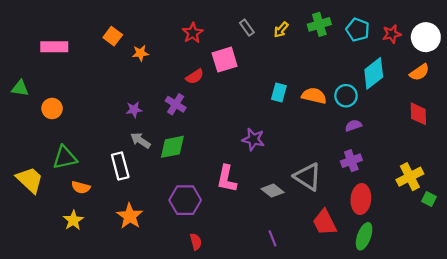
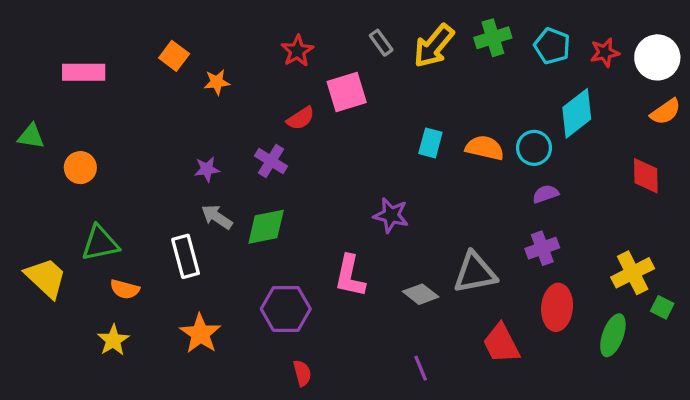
yellow arrow: (281, 30) -> (434, 46), size x1.8
orange semicircle: (419, 72) -> (666, 112), moved
gray triangle: (308, 177) -> (475, 273), turned -44
green ellipse: (364, 236) -> (613, 335), moved

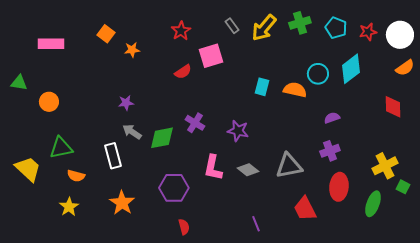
cyan circle: (534, 148) -> (318, 74), moved
purple cross: (271, 161) -> (195, 123), moved
gray diamond: (421, 294) -> (248, 170), moved

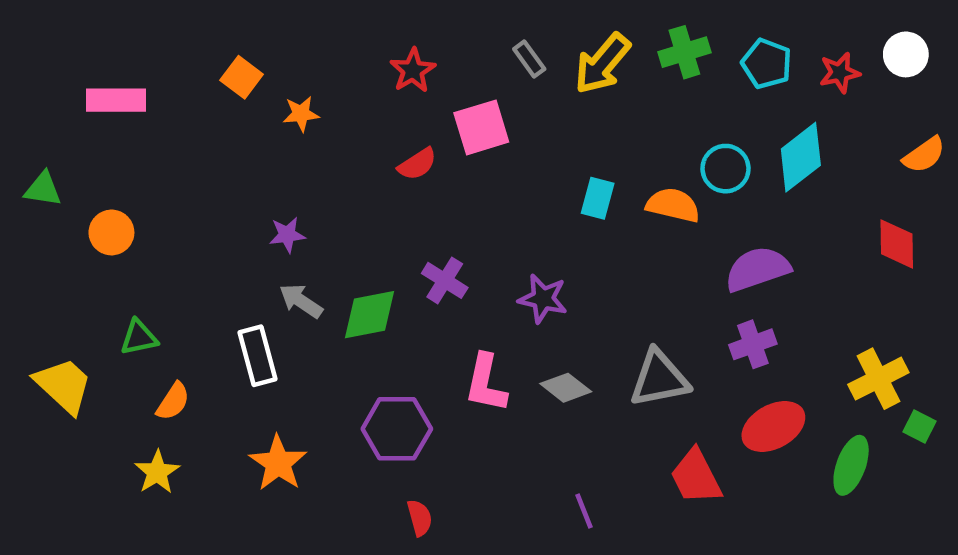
white circle: (400, 35) -> (906, 54), moved, size x0.7
purple semicircle: (332, 118) -> (757, 269), size x1.8
green triangle: (61, 148) -> (139, 337), size x0.7
orange semicircle: (76, 176) -> (173, 401), turned -72
red ellipse: (339, 187) -> (773, 427), turned 56

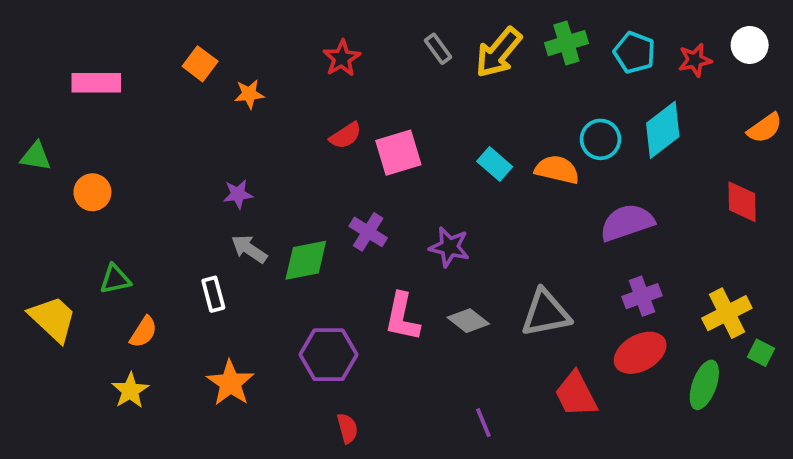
pink square: (481, 127) -> (398, 153), moved
cyan rectangle: (598, 198) -> (495, 164), turned -64
purple cross: (753, 344) -> (642, 296), moved
white rectangle: (258, 356) -> (213, 294), size x0.7

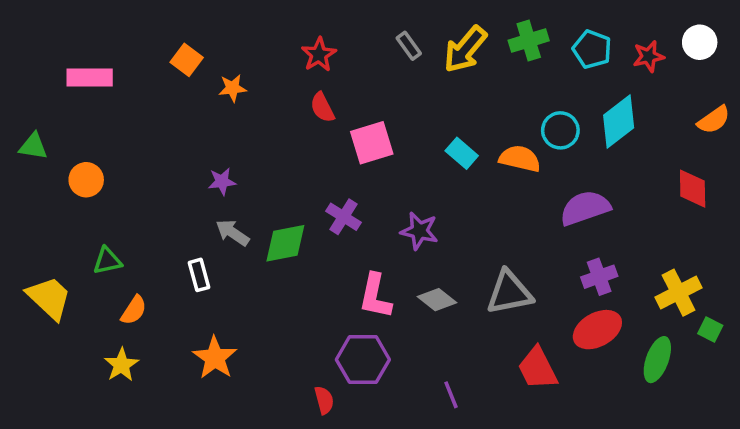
red semicircle: (345, 136) -> (322, 107), moved, turned 96
purple hexagon: (328, 355) -> (363, 360), moved

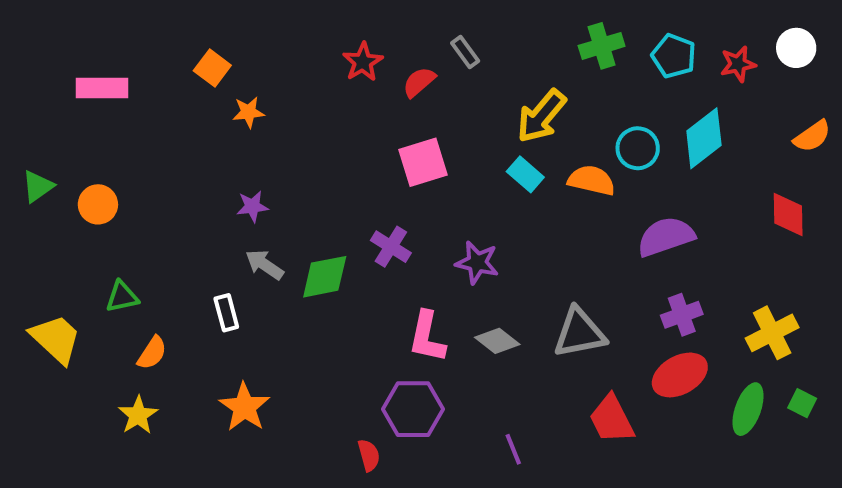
yellow arrow: (465, 49) -> (541, 116), moved
orange star: (232, 88) -> (248, 112), moved
red semicircle: (322, 107) -> (419, 82), moved, turned 76
green triangle: (33, 146) -> (38, 186), moved, turned -44
green square: (710, 330) -> (802, 403), moved

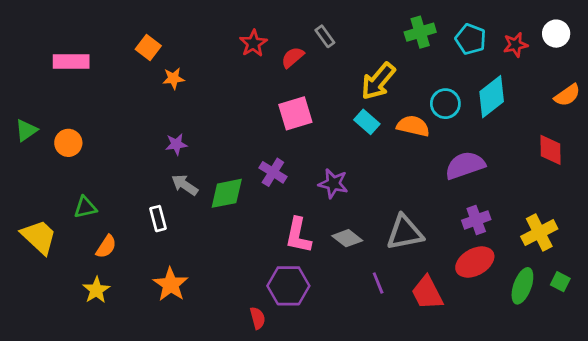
purple line: (513, 449) -> (378, 283), moved

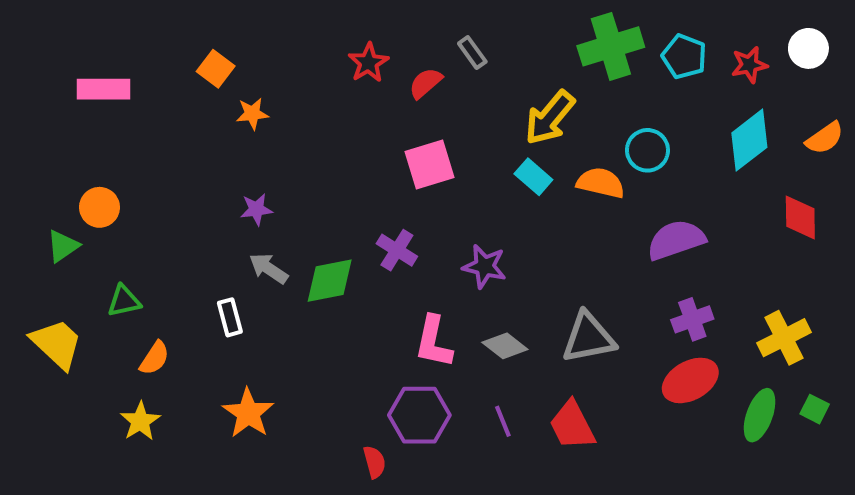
green cross: (420, 32) -> (611, 46), size x1.4
cyan diamond: (492, 97) -> (749, 140), moved
green triangle: (26, 130) -> (63, 246), moved
purple line: (378, 283) -> (503, 421), moved
red trapezoid: (427, 293) -> (572, 425), moved

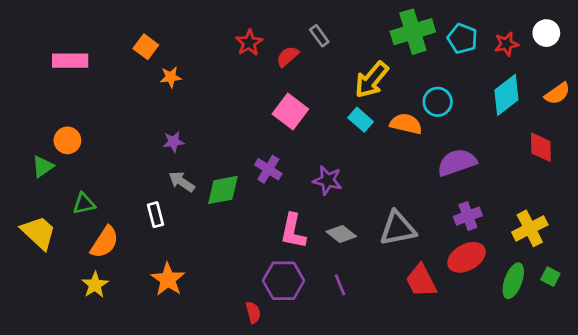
pink square: (430, 165) -> (290, 111), turned -36
orange semicircle: (154, 358) -> (105, 242), size x1.4
red trapezoid: (572, 425) -> (421, 281), moved

